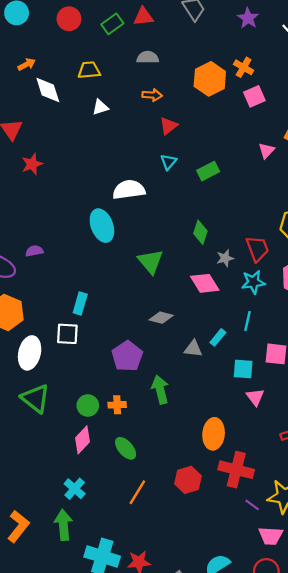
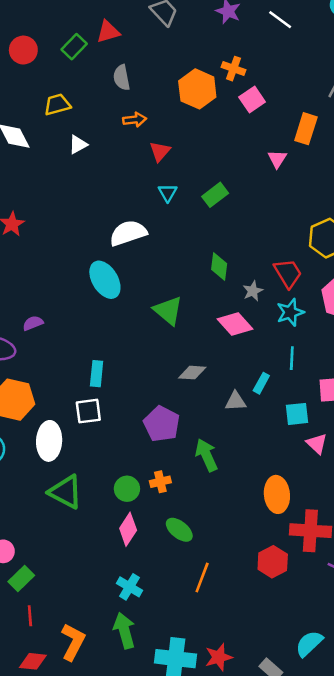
gray semicircle: (148, 57) -> (122, 78), turned -90
red hexagon: (188, 480) -> (273, 562), moved

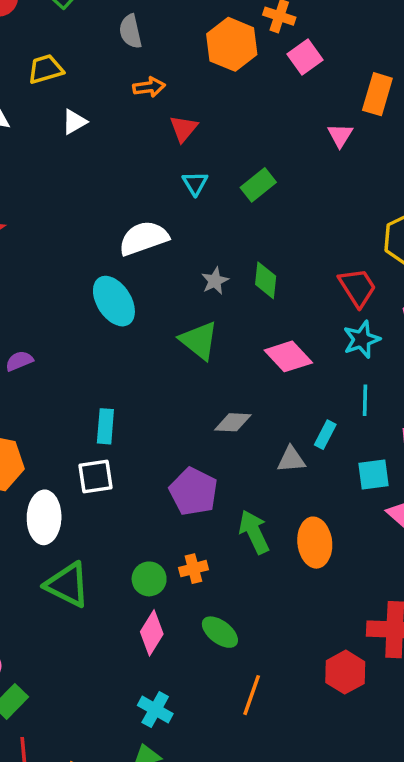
gray star: (253, 291) -> (215, 281), moved
orange ellipse: (277, 494) -> (315, 543), moved

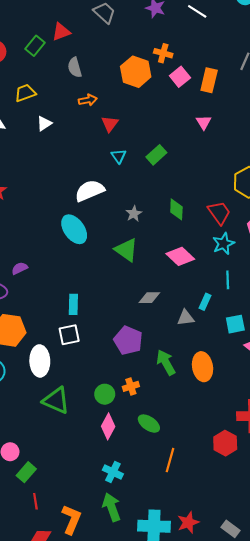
orange rectangle: (377, 94) -> (209, 80), moved
green diamond: (266, 280) -> (176, 209), moved

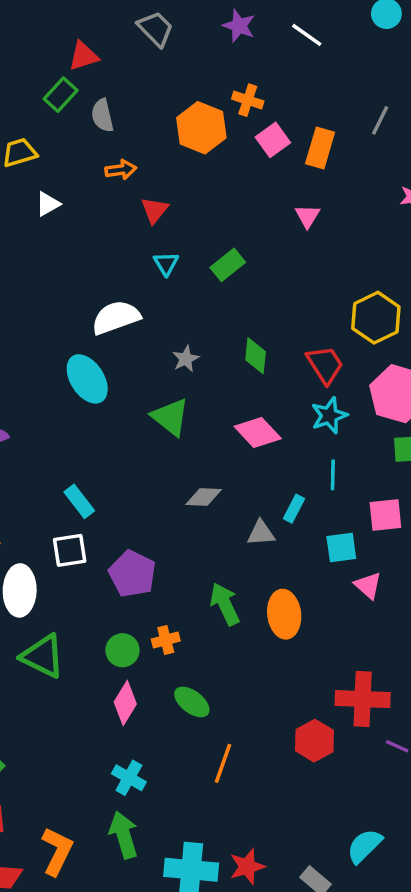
green rectangle: (35, 46) -> (61, 95), moved
cyan rectangle: (73, 304) -> (79, 501), turned -42
purple pentagon: (128, 340) -> (132, 574), moved

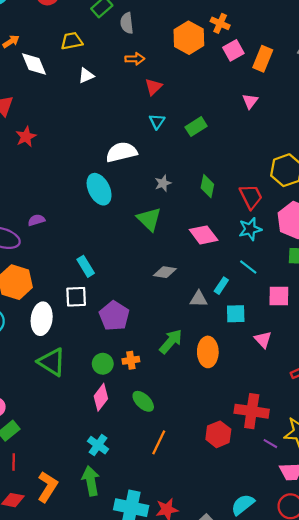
cyan line: (333, 475) -> (248, 267), turned -60
cyan square: (341, 548) -> (236, 314), moved
green arrow: (225, 604) -> (171, 341), turned 60

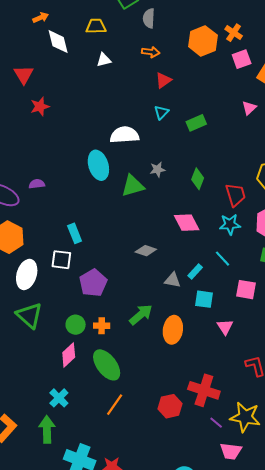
green triangle: (149, 219) -> (133, 186), moved, turned 50
green ellipse: (143, 401) -> (107, 365), size x1.5

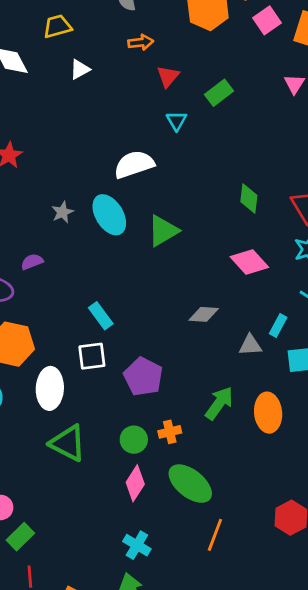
green rectangle: (196, 123) -> (219, 93), moved
gray star: (158, 169) -> (63, 212), moved

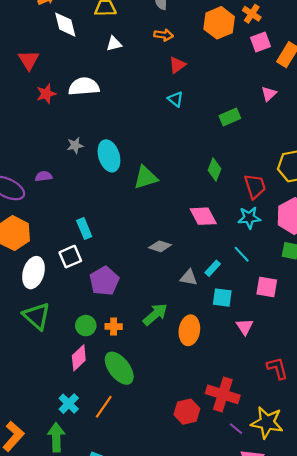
green rectangle: (219, 93) -> (230, 117), moved
cyan triangle: (176, 121) -> (176, 99), turned -35
white semicircle: (134, 164) -> (84, 87), moved
white square: (92, 356) -> (70, 257), turned -30
orange line: (215, 535) -> (104, 407), moved

